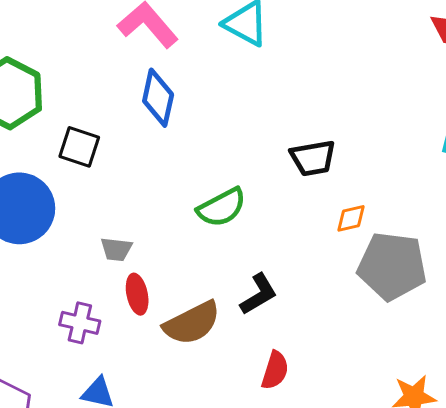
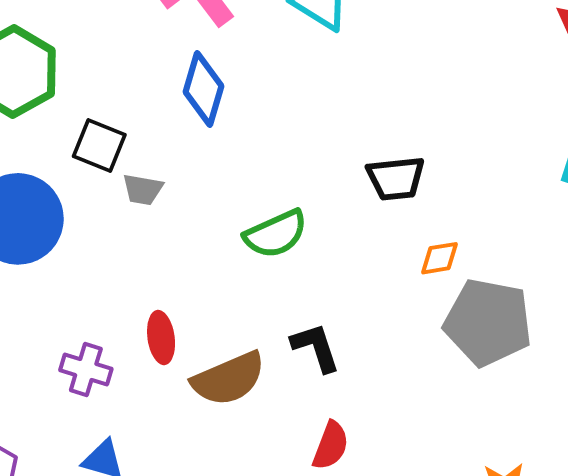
gray trapezoid: (116, 249) -> (143, 189), moved
black L-shape: (259, 294) -> (316, 347), turned -81

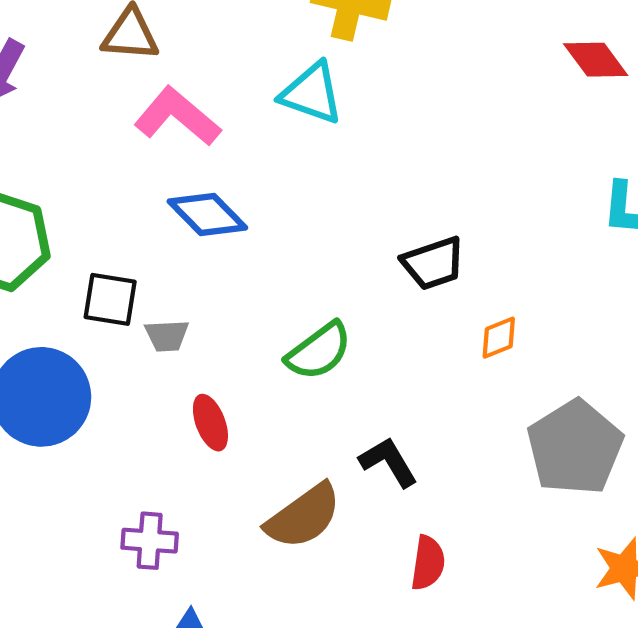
blue diamond: (203, 89) -> (207, 214), turned -48
gray pentagon: (488, 322) -> (575, 447), moved, turned -30
red ellipse: (161, 338) -> (210, 423), moved

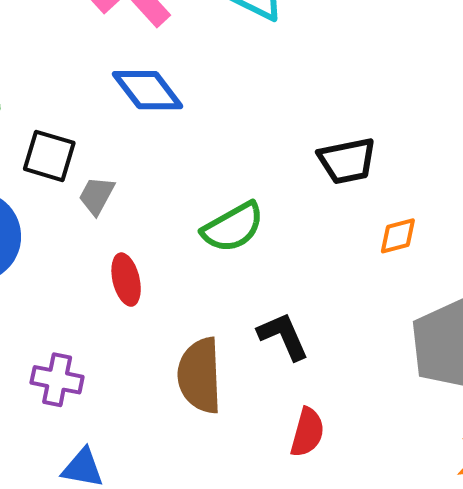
gray trapezoid: (167, 336) -> (97, 196), turned 114
brown semicircle: (303, 516) -> (200, 376), turned 116

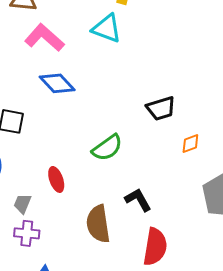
gray trapezoid: (97, 196) -> (22, 204), moved
red semicircle: (307, 432) -> (155, 247), size x1.5

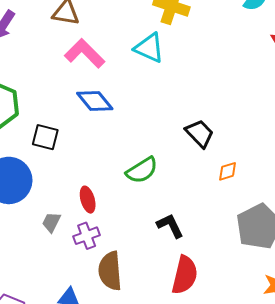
black trapezoid: (161, 108) -> (200, 133), turned -120
brown semicircle: (98, 224) -> (110, 271), moved
purple cross: (27, 233) -> (87, 236), moved, turned -30

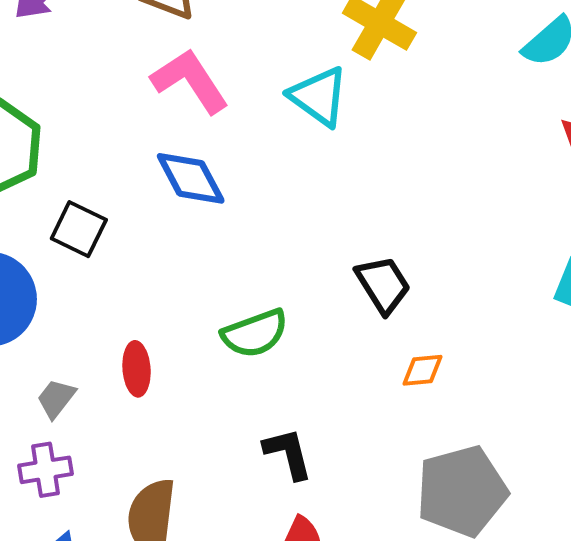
purple cross: (87, 236) -> (46, 470), moved

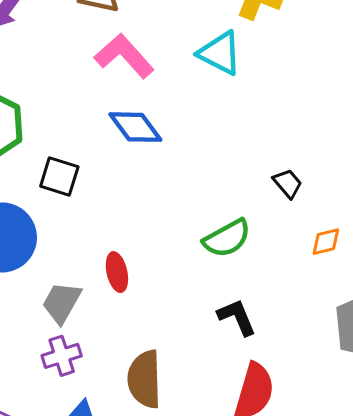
black trapezoid: (383, 285) -> (288, 183), size x0.7
green semicircle: (255, 333) -> (227, 238), moved
gray trapezoid: (56, 398) -> (62, 303), size x1.4

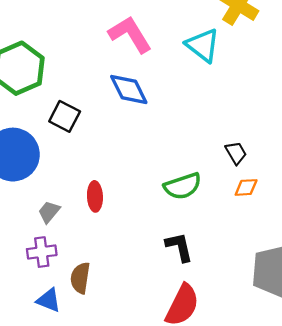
orange diamond: (326, 242) -> (246, 187), moved
gray trapezoid: (62, 303) -> (49, 212), size x0.7
brown semicircle: (144, 379) -> (80, 278), moved, size x0.7

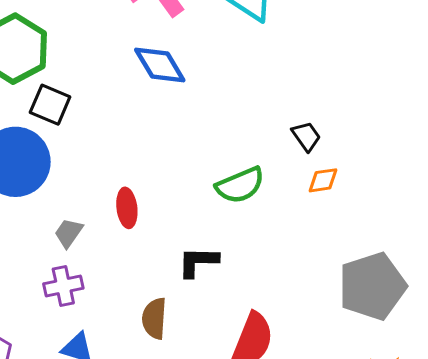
black square: (65, 116) -> (50, 105), moved
black L-shape: (179, 247) -> (198, 262), moved, turned -72
brown semicircle: (80, 278) -> (154, 318), moved

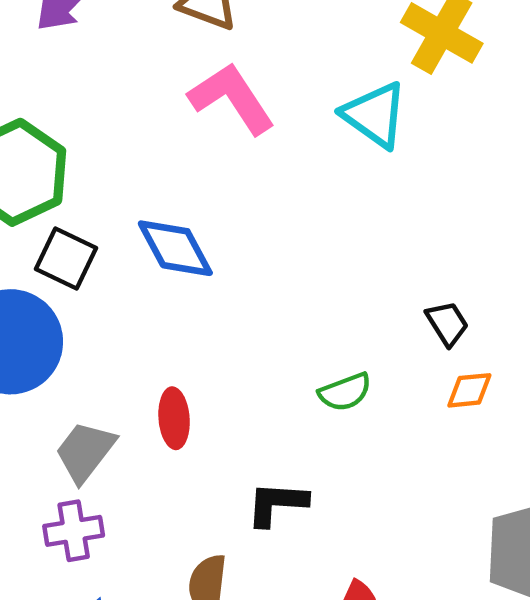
blue diamond: (160, 65) -> (175, 248), moved
green semicircle: (240, 185) -> (345, 392), size x0.7
gray trapezoid: (69, 233) -> (85, 452), size x1.4

